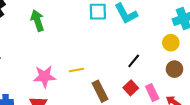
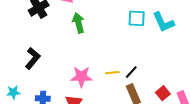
black line: (134, 61) -> (131, 72), moved

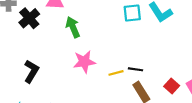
black line: (131, 72) -> (135, 69), turned 64
pink star: (81, 77) -> (84, 62), moved

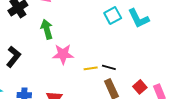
cyan square: (132, 13) -> (113, 15), turned -30
green arrow: (73, 27) -> (47, 29), moved

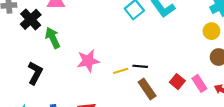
green arrow: (47, 29) -> (53, 38), moved

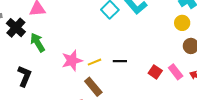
yellow line: (121, 71) -> (95, 62), moved
brown rectangle: (147, 89) -> (93, 87), moved

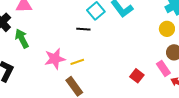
black line: (120, 61) -> (83, 29), moved
pink rectangle: (176, 72) -> (163, 68), moved

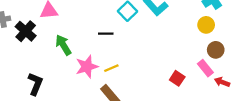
black line: (83, 29) -> (106, 34), moved
green arrow: (22, 39) -> (63, 45), moved

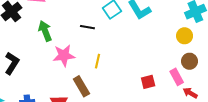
yellow line: (111, 68) -> (98, 61), moved, turned -64
red square: (177, 78) -> (148, 82), turned 32

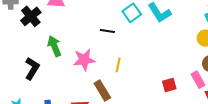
green arrow: (45, 31) -> (54, 46), moved

